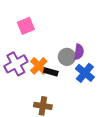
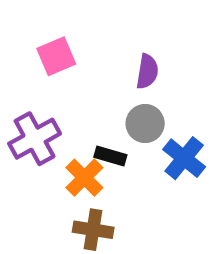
purple semicircle: (79, 52) -> (147, 71), moved
orange cross: (39, 66) -> (84, 178), moved

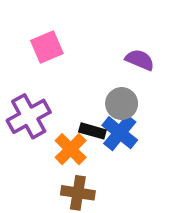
purple semicircle: (147, 71) -> (140, 60), moved, turned -76
blue cross: (184, 158) -> (120, 133), moved

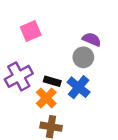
gray circle: (122, 104) -> (83, 57), moved
black rectangle: (92, 131) -> (52, 81), moved

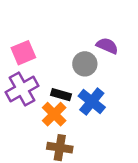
pink square: (31, 31) -> (23, 53), moved
gray circle: (83, 57) -> (85, 64), moved

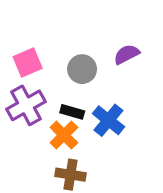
purple semicircle: (107, 46) -> (127, 54), turned -50
gray circle: (85, 64) -> (82, 69), moved

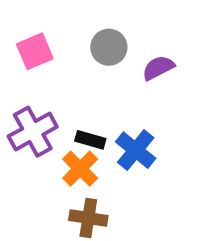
pink square: (28, 63) -> (35, 51), moved
gray circle: (82, 69) -> (109, 47), moved

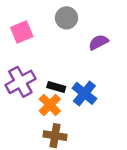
gray circle: (109, 47) -> (66, 18), moved

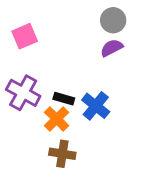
gray circle: (66, 18) -> (113, 20), moved
purple cross: (20, 82) -> (23, 93), turned -32

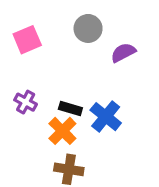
gray circle: (113, 20) -> (88, 28), moved
purple cross: (23, 93) -> (26, 102), size x0.6

